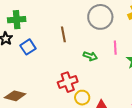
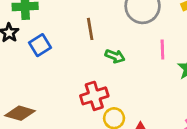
green arrow: (90, 56) -> (115, 56), moved

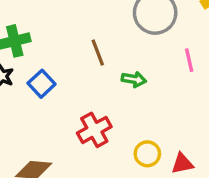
red cross: (94, 96) -> (94, 130), moved

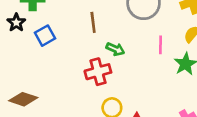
red cross: (94, 130) -> (98, 72), moved

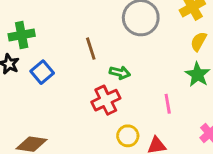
pink line: (161, 45) -> (168, 104), moved

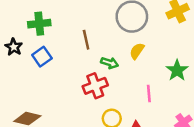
green cross: (22, 35) -> (39, 24), moved
yellow semicircle: (199, 41) -> (137, 51), moved

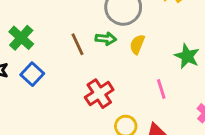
green cross: (39, 24) -> (21, 38), turned -30
green arrow: (110, 63) -> (106, 39), moved

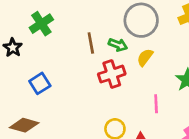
blue square: (32, 74) -> (40, 83), moved
red cross: (99, 94) -> (112, 74), moved

